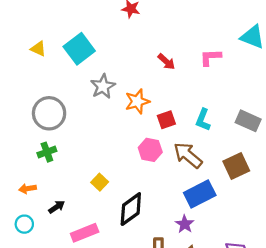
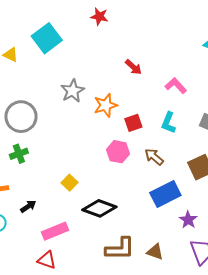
cyan square: (79, 49) -> (47, 38), moved
pink L-shape: (210, 57) -> (176, 86), moved, turned 50
brown arrow: (188, 155) -> (154, 157), size x0.7
black diamond: (131, 209) -> (99, 208), turned 56
purple star: (185, 224) -> (188, 220), moved

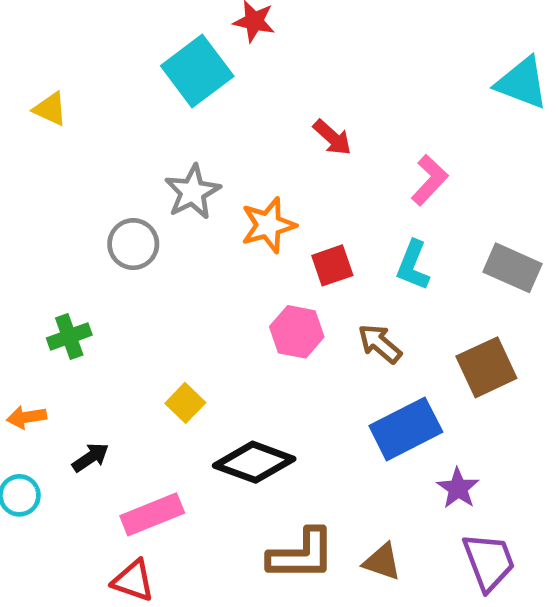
cyan square: (47, 38) -> (197, 71), moved
pink L-shape: (176, 86) -> (430, 180), turned 85
gray circle: (21, 117) -> (133, 244), moved, size x0.7

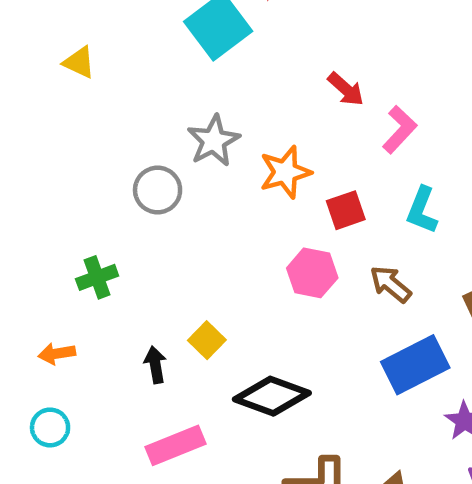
pink L-shape: (430, 180) -> (400, 130), moved
black arrow: (91, 457) -> (155, 365), moved, turned -66

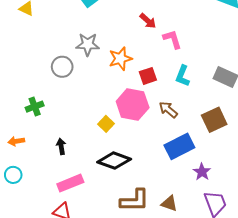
pink L-shape: (400, 130) -> (172, 39), turned -60
gray star: (214, 141) -> (88, 44), turned 30
pink hexagon: (312, 273) -> (133, 105), size x1.4
yellow square: (207, 340) -> (106, 124), moved

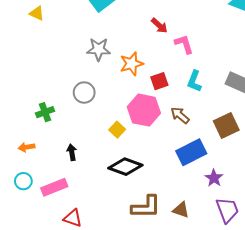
gray circle: (62, 67) -> (84, 93), moved
pink rectangle: (70, 183) -> (54, 187), moved

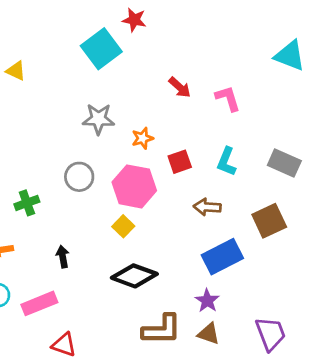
pink L-shape: (184, 44) -> (228, 98), moved
orange star: (132, 64) -> (143, 138), size x0.7
pink hexagon: (144, 110) -> (134, 186), moved
brown arrow: (180, 115) -> (207, 207), turned -36
purple star: (214, 178) -> (207, 301), moved

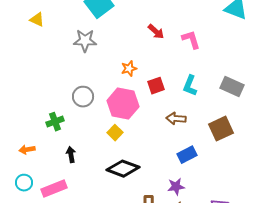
gray star: (98, 119) -> (85, 41), moved
green cross: (27, 203) -> (55, 122), moved
blue rectangle: (222, 257) -> (187, 155), size x0.7
purple star: (207, 301) -> (176, 187), turned 30

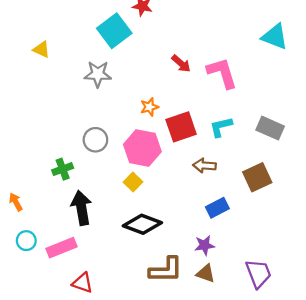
pink L-shape: (191, 40) -> (222, 73), size x1.4
red square: (156, 86) -> (181, 127), size x1.5
cyan L-shape: (190, 86) -> (221, 127), turned 55
orange arrow: (27, 150) -> (16, 202), moved, turned 70
black arrow: (71, 155) -> (81, 208), size x1.8

